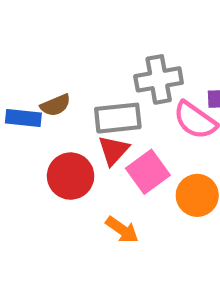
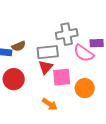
pink square: (148, 172) -> (62, 77), turned 30
red circle: (71, 176) -> (14, 79), moved

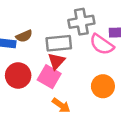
pink square: (62, 77) -> (49, 77), moved, turned 36

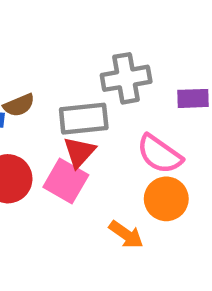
pink semicircle: (102, 44) -> (160, 154), moved
orange arrow: (61, 105) -> (126, 235), moved

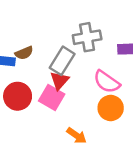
gray rectangle: (84, 119) -> (62, 61), turned -52
orange arrow: (126, 235) -> (77, 136), moved

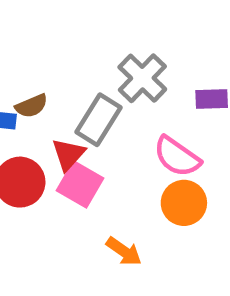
gray cross: (87, 37) -> (142, 78), turned -36
red triangle: (60, 80) -> (68, 154), moved

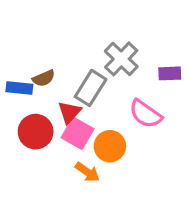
orange circle: (184, 203) -> (110, 146), moved
orange arrow: (124, 251) -> (87, 172), moved

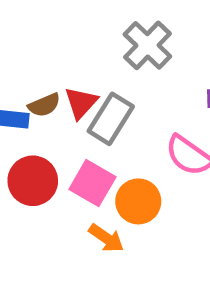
gray cross: (121, 59) -> (147, 45), moved
red triangle: (70, 112) -> (81, 103), moved

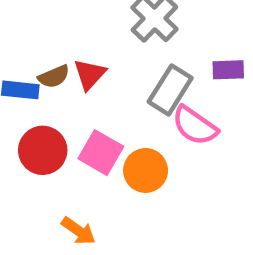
gray rectangle: (111, 119) -> (170, 90), moved
orange arrow: (106, 238) -> (78, 231), moved

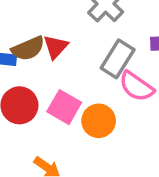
brown semicircle: (54, 77) -> (28, 49), size x1.4

